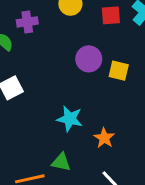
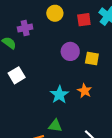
cyan star: (70, 119) -> (59, 95), turned 30
orange star: (104, 138) -> (85, 91), moved

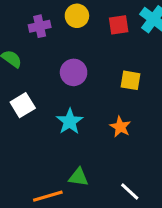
purple cross: (25, 28) -> (40, 26), moved
purple circle: (70, 51) -> (74, 72), moved
cyan star: (59, 95) -> (70, 121), moved

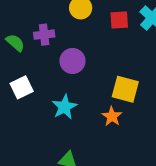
purple cross: (40, 26) -> (44, 35), moved
yellow square: (131, 80) -> (125, 89), moved, size x1.4

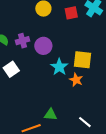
purple cross: (44, 35) -> (22, 41), moved
cyan star: (64, 107) -> (59, 67), moved

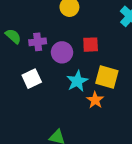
red square: (71, 13) -> (91, 45), moved
white square: (11, 69) -> (32, 79), moved

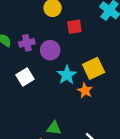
red square: (91, 45) -> (74, 27), moved
yellow square: (107, 77) -> (94, 68), turned -35

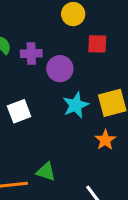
white square: (25, 77) -> (19, 111), moved
orange star: (85, 91) -> (105, 140), moved

